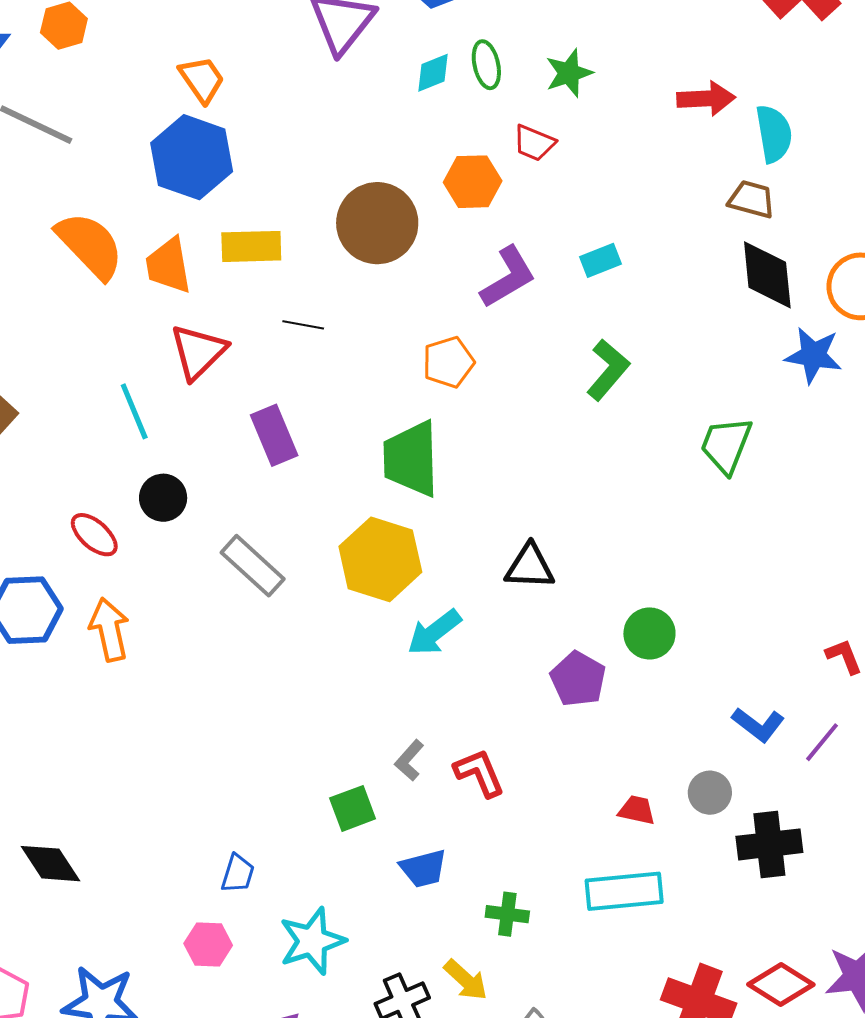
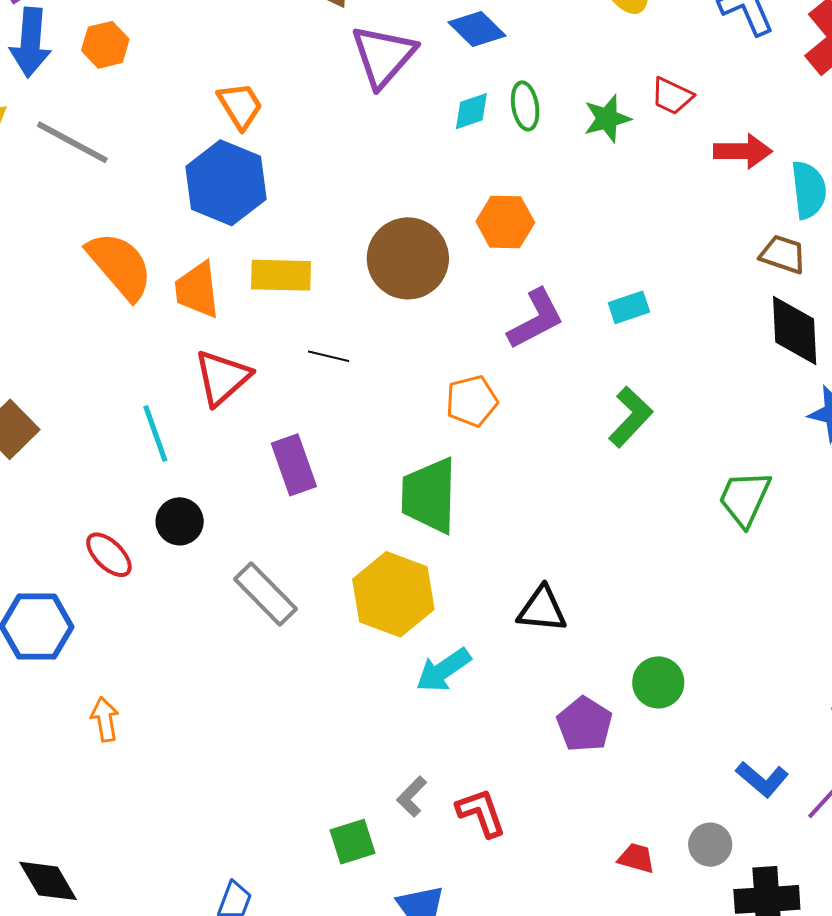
red trapezoid: (534, 143) -> (672, 96), moved
orange arrow: (109, 630) -> (105, 719), moved, size x0.7

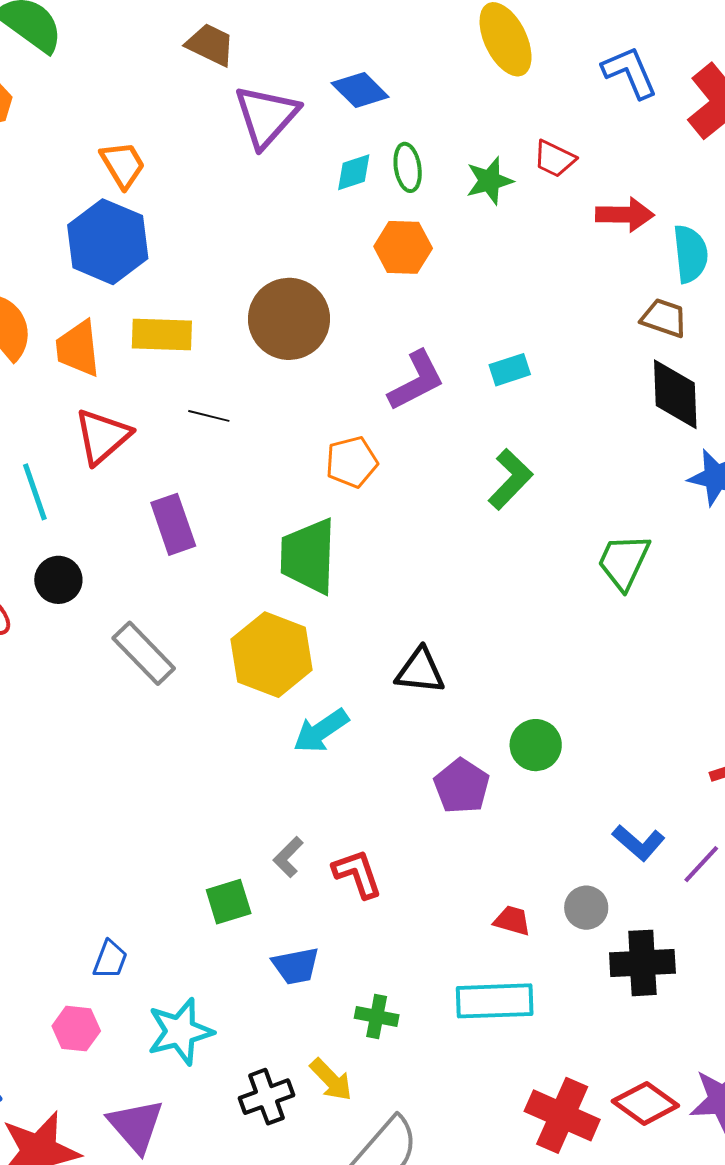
orange hexagon: (505, 222) -> (403, 247), moved

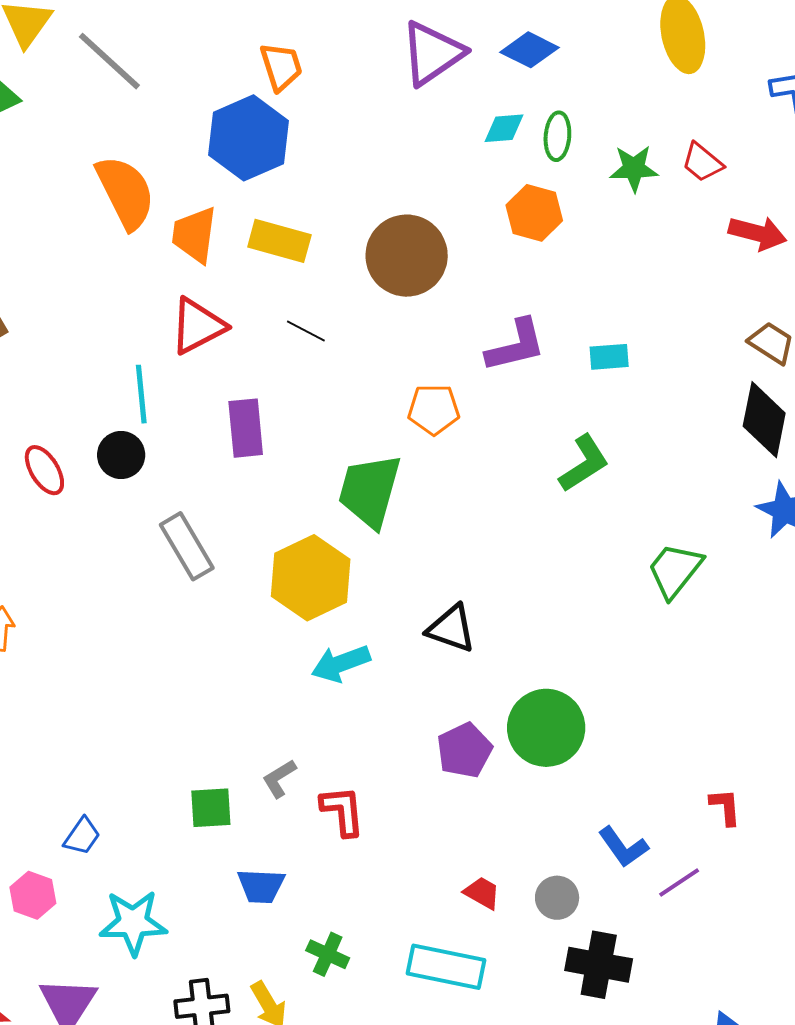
blue diamond: (360, 90) -> (529, 50), turned -32
cyan line: (35, 492) -> (141, 394), moved
green circle: (536, 745) -> (546, 728), size x1.5

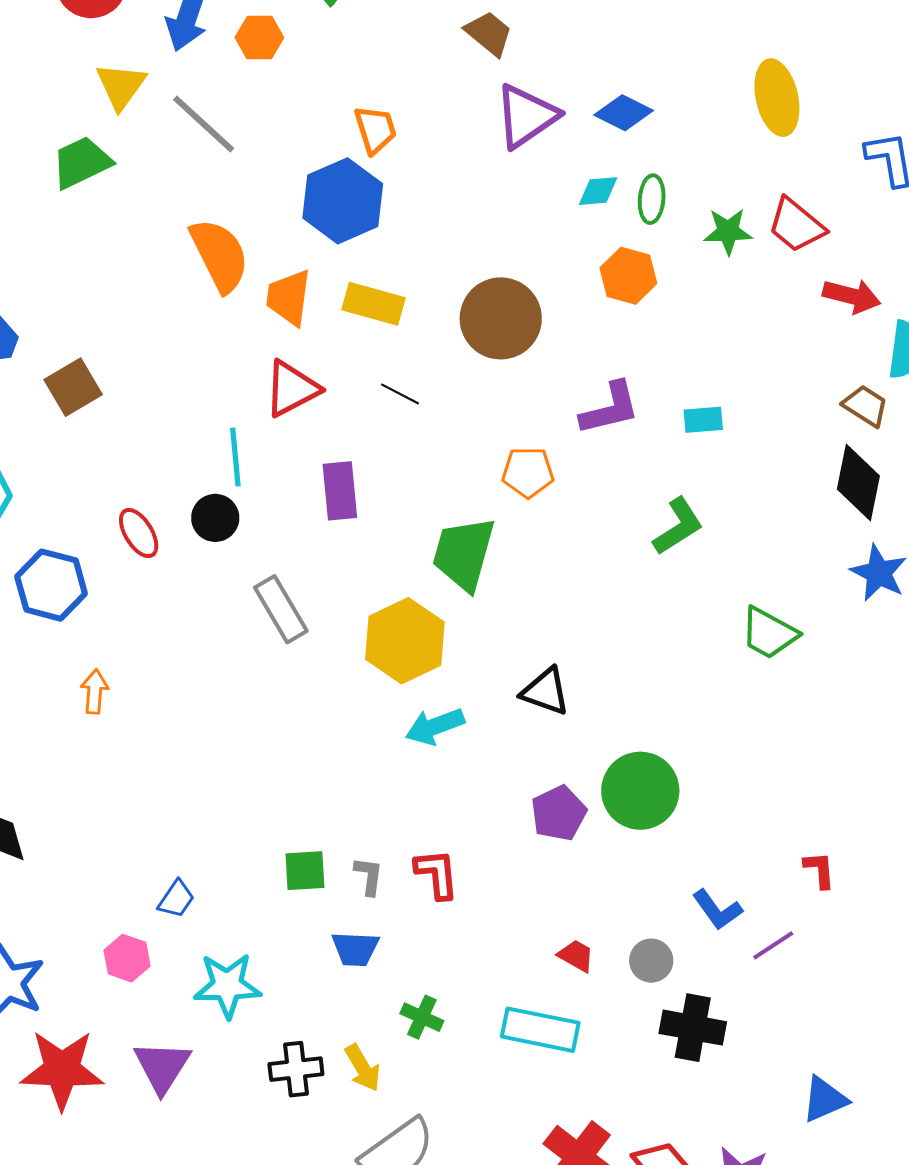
red trapezoid: (702, 162) -> (796, 225), size x1.4
green trapezoid: (675, 570) -> (769, 633), turned -100
gray L-shape: (279, 778) -> (369, 876), moved, turned 129

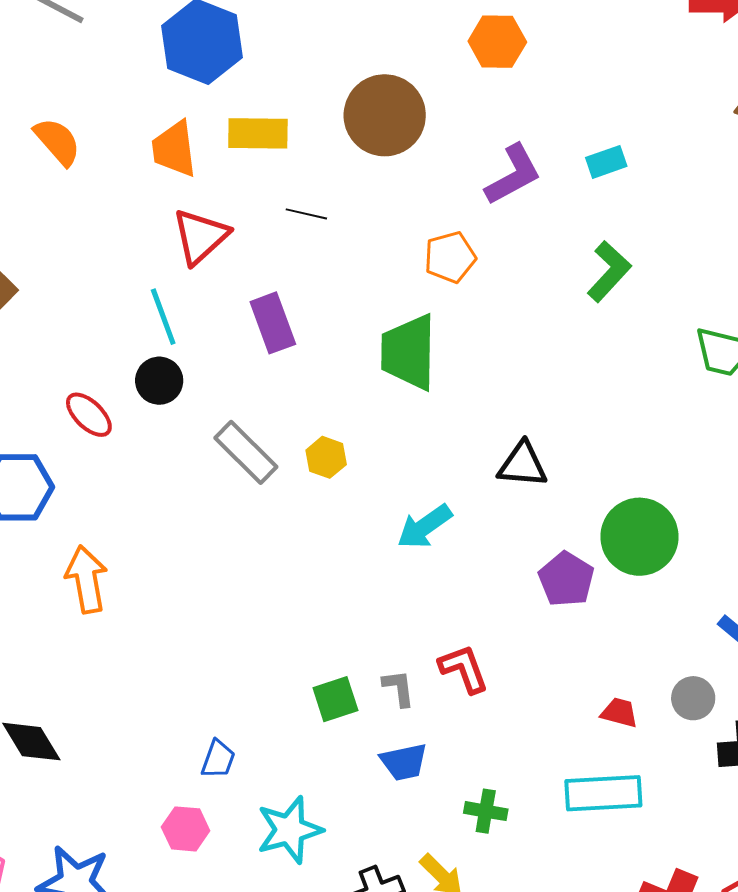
orange semicircle: (220, 255) -> (57, 142), moved, size x0.7
yellow hexagon: (405, 641) -> (326, 457), moved, size x0.5
orange arrow: (95, 692) -> (86, 579), size x1.5

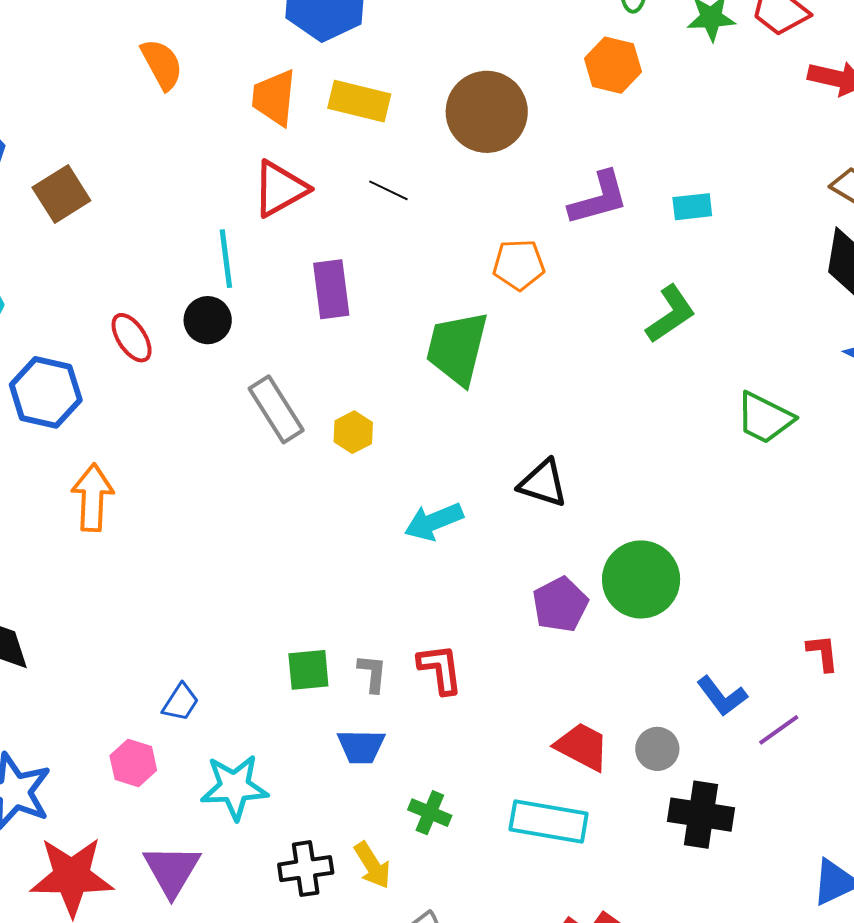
red trapezoid: (619, 713) -> (582, 746), size x1.5

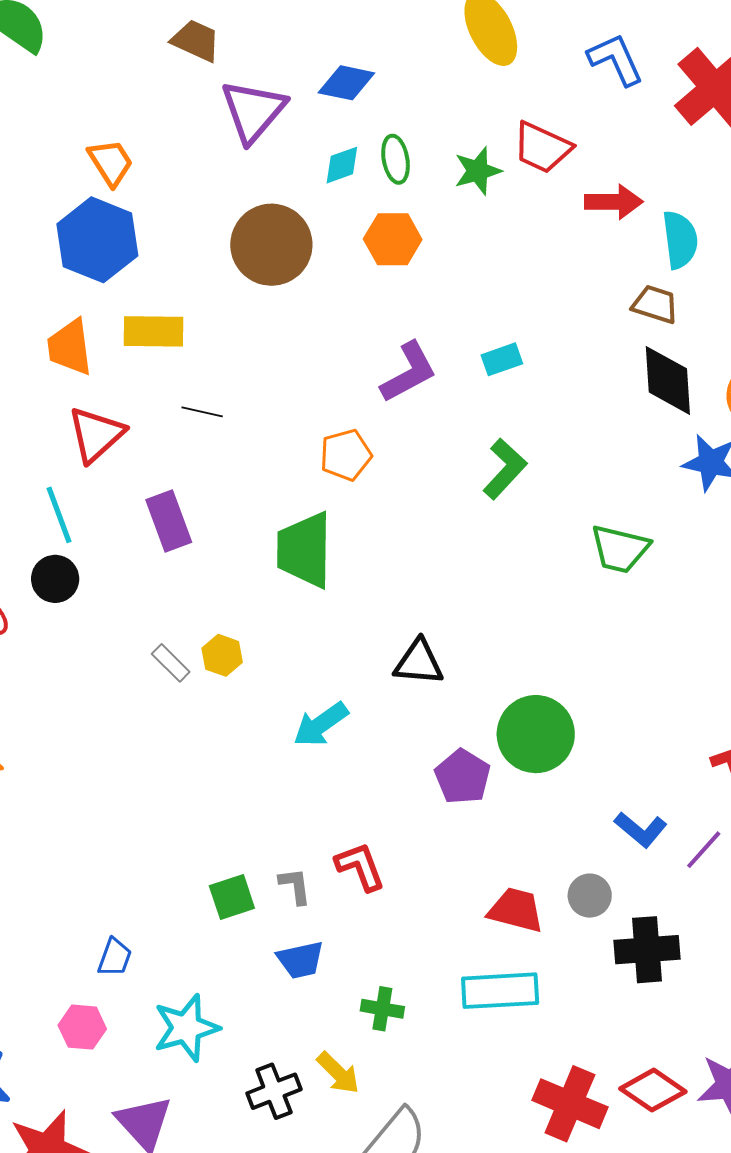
brown circle: (487, 112) -> (271, 245), moved
gray rectangle: (276, 409) -> (171, 663), moved, size x0.6

